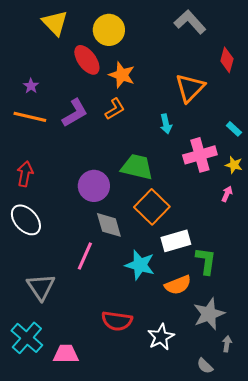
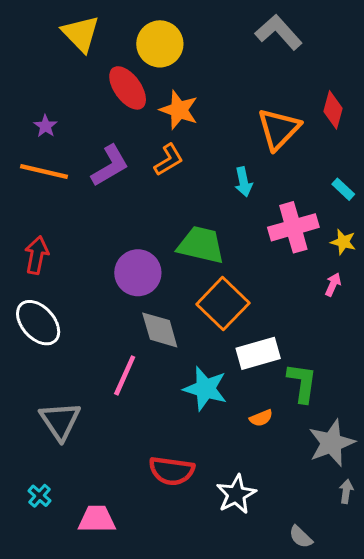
red diamond: (227, 60) -> (333, 110), moved
orange semicircle: (178, 285) -> (261, 418), size x0.6
gray star: (209, 314) -> (332, 443), moved
cyan cross: (27, 338) -> (40, 496), size x0.5
gray arrow: (227, 344) -> (346, 491), moved

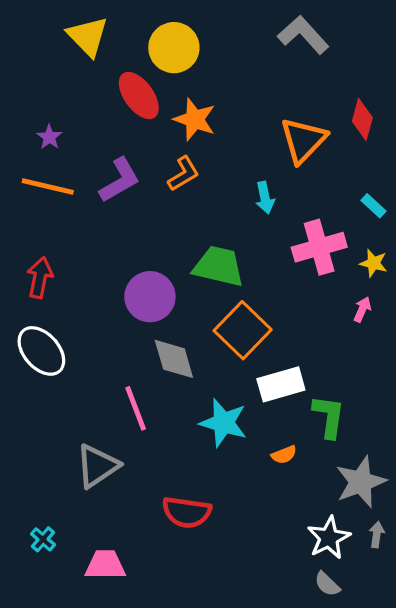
pink line: (125, 375) -> (136, 408), turned -45
gray triangle: (60, 421) -> (97, 466), moved, turned 30
white star: (236, 494) -> (329, 538), moved

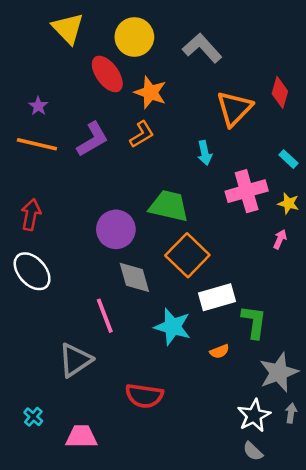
gray L-shape: (303, 35) -> (202, 48), moved

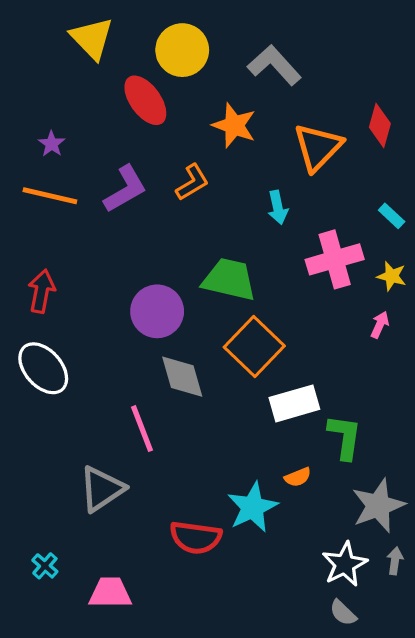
orange star: (150, 92) -> (234, 125), moved
cyan star: (173, 327) -> (253, 507), moved, turned 30

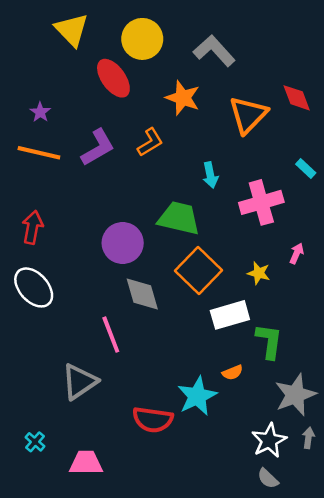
red diamond: (380, 125) -> (297, 98), turned -36
cyan arrow: (278, 207) -> (210, 175), moved
yellow star: (392, 276) -> (259, 273), moved

